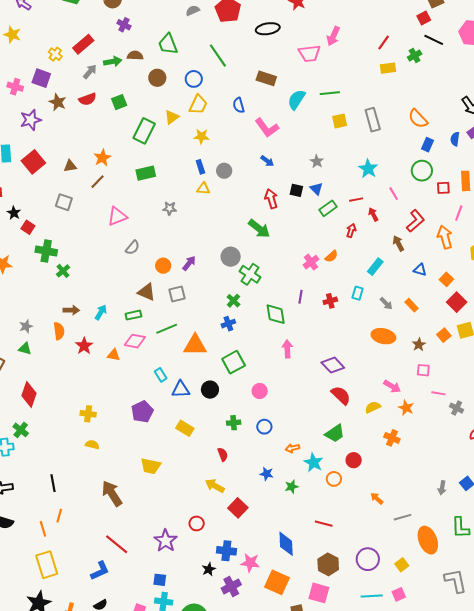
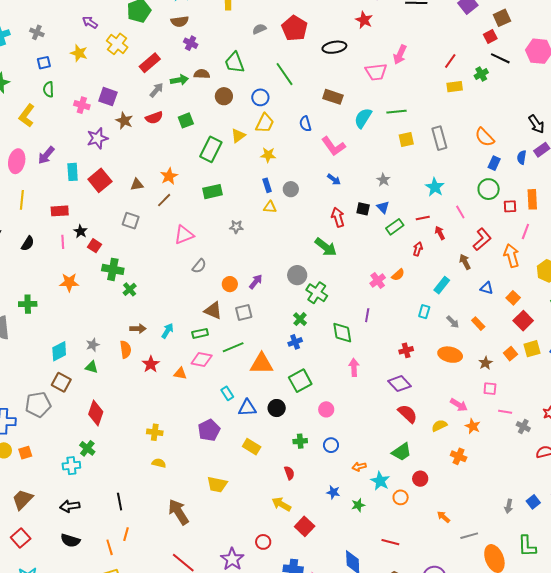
yellow cross: (55, 54) -> (117, 44), moved, size x1.5
red cross: (330, 301) -> (406, 350), moved

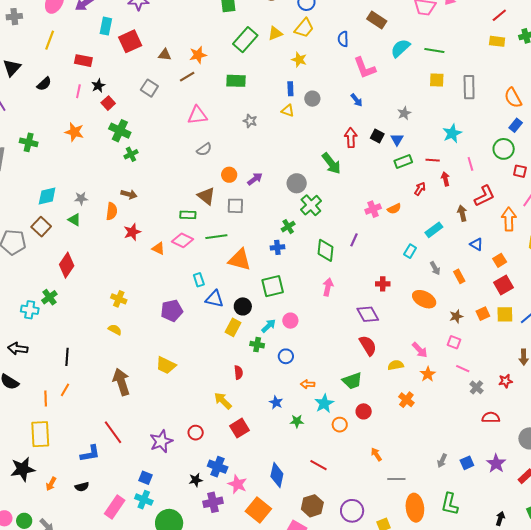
cyan arrow: (167, 331) -> (269, 326), moved
yellow rectangle: (252, 447) -> (233, 327), moved, turned 72

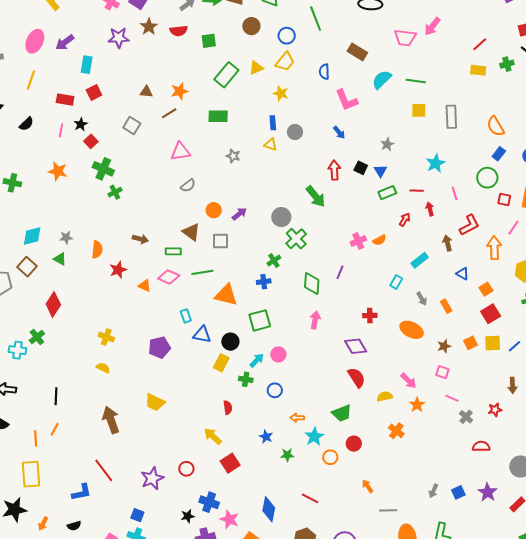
red square: (130, 41) -> (94, 92), moved, size x0.7
brown arrow: (129, 194) -> (140, 239), moved

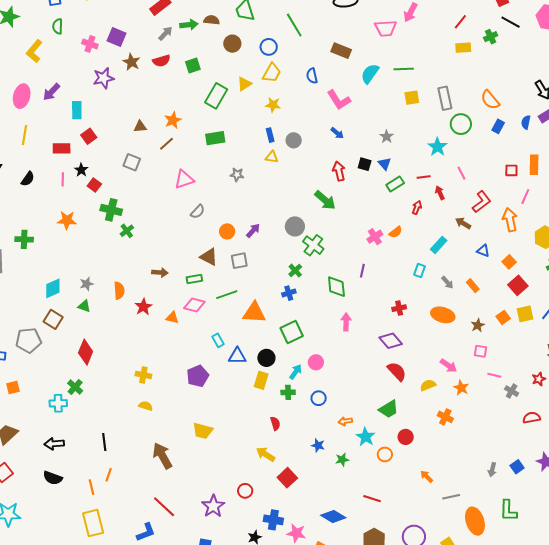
green circle: (487, 178) -> (461, 124), moved
brown arrow: (448, 243) -> (463, 223), turned -35
blue diamond: (269, 509) -> (333, 516), turned -60

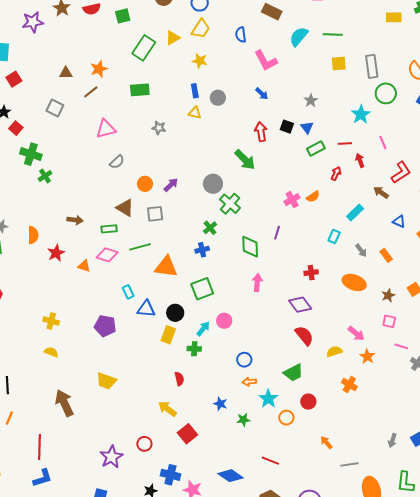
purple pentagon: (198, 376) -> (105, 326), turned 30
blue circle: (319, 398) -> (244, 360), moved
red line: (164, 507) -> (39, 447), moved, turned 45

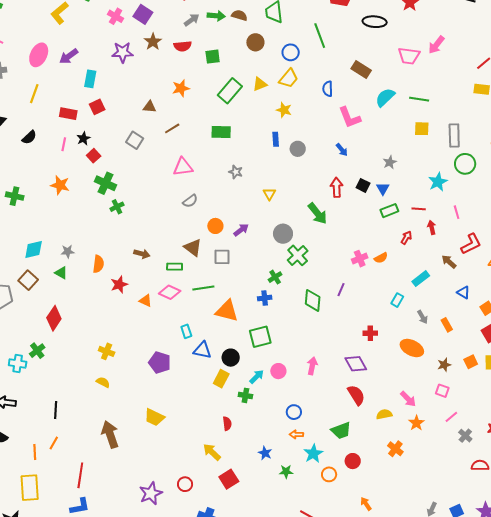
orange star: (99, 69) -> (181, 88), moved
yellow triangle: (195, 113) -> (269, 194), moved, turned 40
pink arrow: (257, 283) -> (312, 366), moved
pink line: (401, 346) -> (451, 417), turned -64

